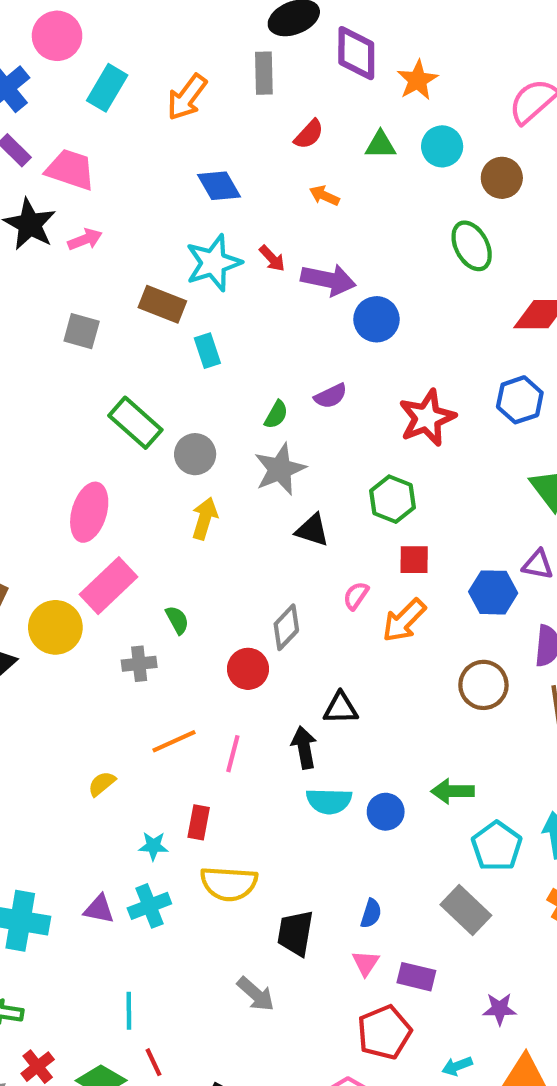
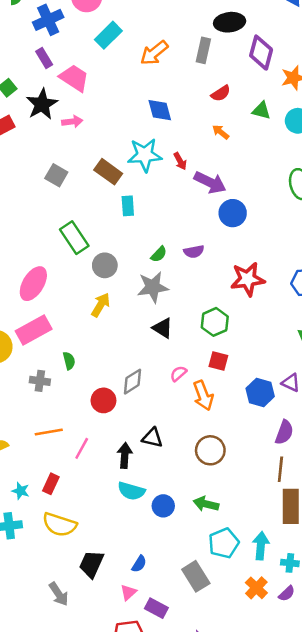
orange arrow: (404, 620) -> (203, 395), turned -80
brown circle: (483, 685) -> (210, 450), moved

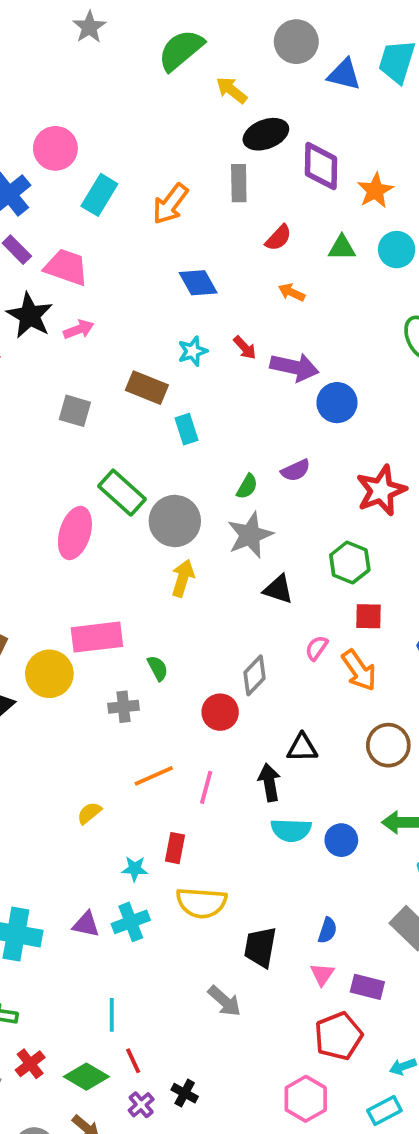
cyan star: (145, 155) -> (193, 351), size x0.6
gray circle: (105, 265) -> (175, 521), size x1.4
pink ellipse: (33, 284) -> (75, 533), moved
pink rectangle: (34, 330) -> (97, 637), turned 36

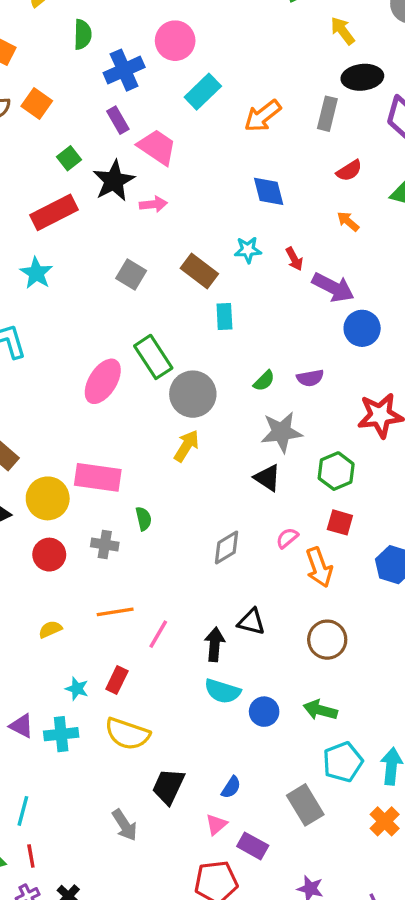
gray star: (250, 535) -> (281, 432), moved
red circle: (220, 712) -> (49, 555), moved

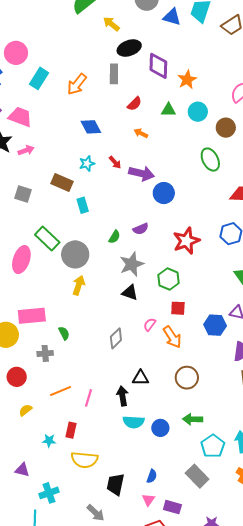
red circle: (49, 555) -> (17, 377), moved
cyan cross: (61, 734) -> (49, 493), moved

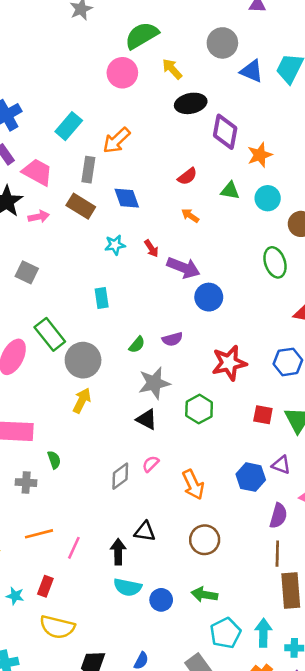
pink circle: (16, 53) -> (122, 73), moved
gray rectangle: (114, 74) -> (88, 170), moved
brown rectangle: (62, 182) -> (81, 206), moved
red square: (178, 308) -> (263, 415), moved
pink semicircle: (150, 324) -> (151, 464), moved

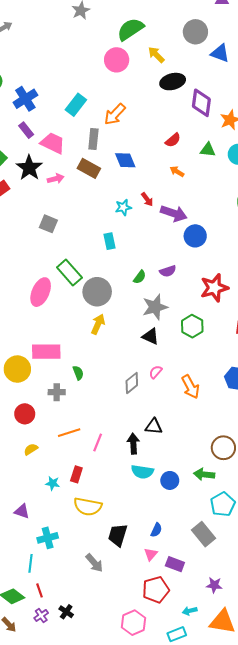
cyan star: (115, 245) -> (123, 207), moved
brown circle: (205, 540) -> (223, 448), moved

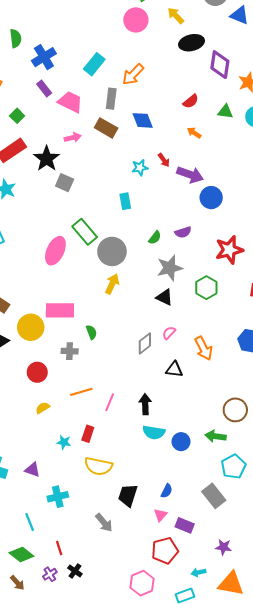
black star: (29, 168) -> (47, 159), moved
black triangle: (154, 426) -> (174, 369), moved
cyan line: (30, 563) -> (30, 522), moved, turned -30
red line: (40, 590) -> (59, 548), moved

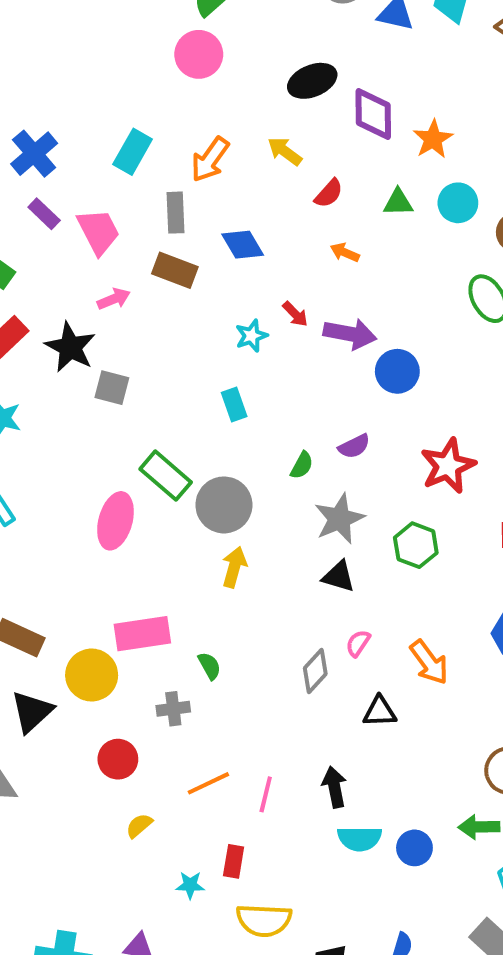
yellow arrow: (176, 16) -> (285, 151), moved
pink trapezoid: (70, 102) -> (98, 231), turned 45

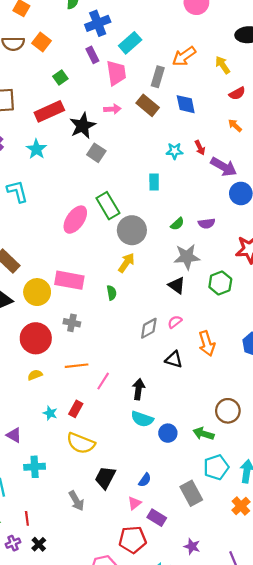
cyan rectangle: (133, 152) -> (130, 43), moved
green semicircle: (209, 666) -> (112, 293), moved
red circle: (118, 759) -> (36, 338), size x1.5

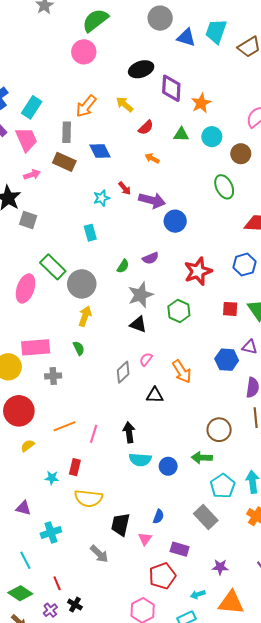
gray cross: (72, 323) -> (53, 376), moved
pink triangle: (134, 503) -> (145, 539), moved

